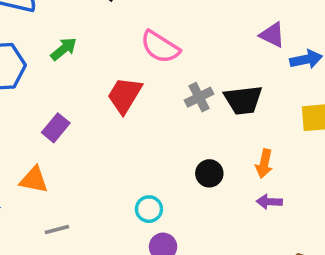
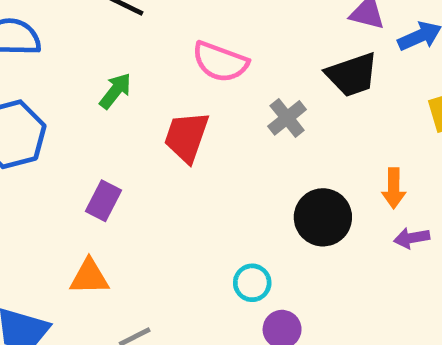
green arrow: (64, 49) -> (115, 91), moved
black trapezoid: (243, 100) -> (352, 75), moved
black circle: (209, 173) -> (323, 217), size x1.5

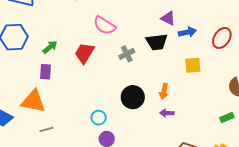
green arrow: (115, 91) -> (50, 47), moved
purple rectangle: (103, 201) -> (45, 72), turned -35
orange triangle: (89, 277) -> (33, 101), size x1.5

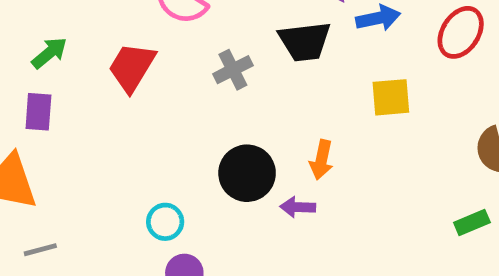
purple arrow: (167, 113) -> (298, 207), moved

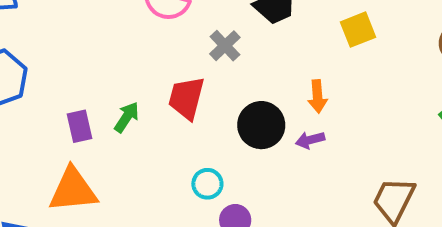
green arrow: (49, 53) -> (127, 117), moved
red trapezoid: (132, 67) -> (186, 98), moved

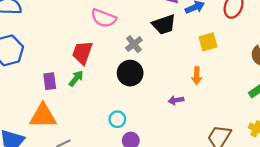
orange arrow: (318, 96) -> (197, 76), moved
red trapezoid: (186, 98) -> (82, 53), moved
black circle: (261, 125) -> (130, 73), moved

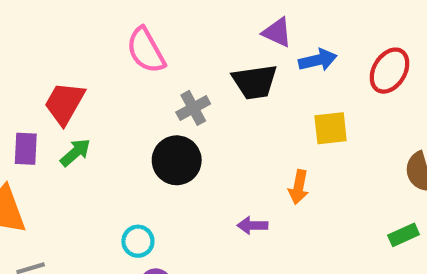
pink semicircle: (104, 18) -> (146, 50), turned 30
red trapezoid: (82, 53) -> (64, 103), moved

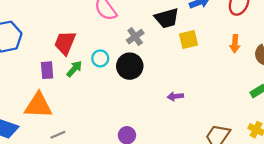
yellow square: (331, 128) -> (188, 40), moved
orange arrow: (299, 187) -> (235, 44), moved
cyan circle: (138, 241) -> (100, 58), moved

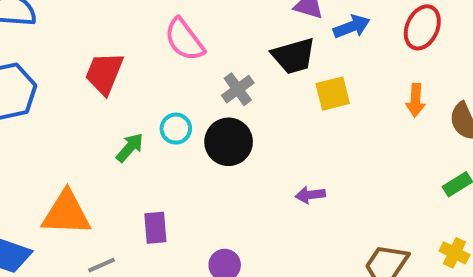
red trapezoid: (65, 43) -> (104, 73), moved
purple rectangle: (47, 70) -> (155, 228), moved

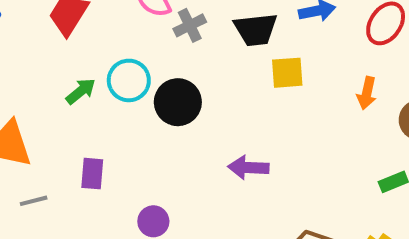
gray cross: (238, 89) -> (190, 25), moved
cyan circle: (176, 129) -> (129, 80), size x1.4
purple arrow: (310, 195) -> (248, 167), size x1.4

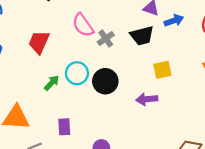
yellow square: (287, 73) -> (162, 70), moved
purple arrow: (248, 167) -> (147, 99), moved

